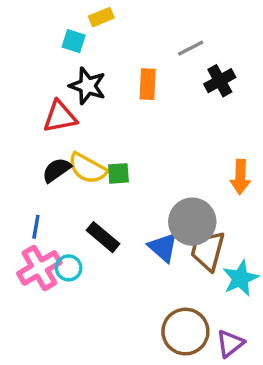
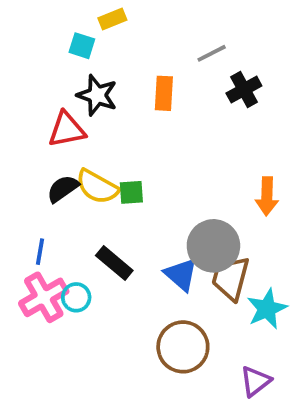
brown circle: (185, 332) -> (183, 347), moved

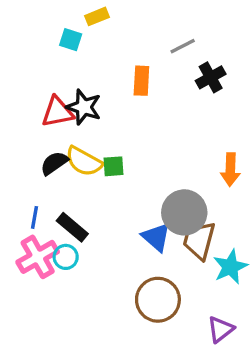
black star: (97, 95) -> (84, 107), moved
black rectangle: (114, 263) -> (72, 227), moved

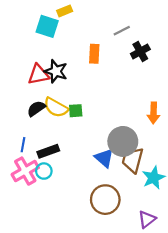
cyan square: (71, 40) -> (47, 26), size x1.5
black rectangle: (72, 227) -> (48, 151), turned -60

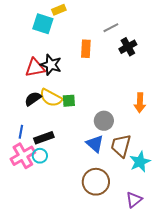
gray circle: (123, 141) -> (104, 121), moved, size x0.7

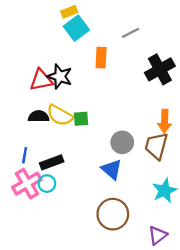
cyan square: (43, 24) -> (76, 28), moved, turned 35
black cross: (128, 47) -> (160, 69), moved, size x1.4
black semicircle: (33, 99) -> (39, 116), turned 36
brown trapezoid: (121, 146) -> (156, 146), moved

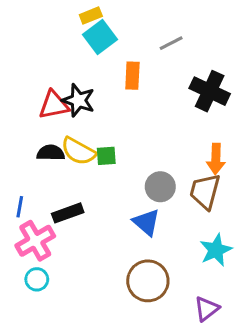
black cross: (160, 69) -> (210, 91), turned -36
blue line: (25, 155) -> (20, 207), moved
cyan circle: (47, 184) -> (37, 279), moved

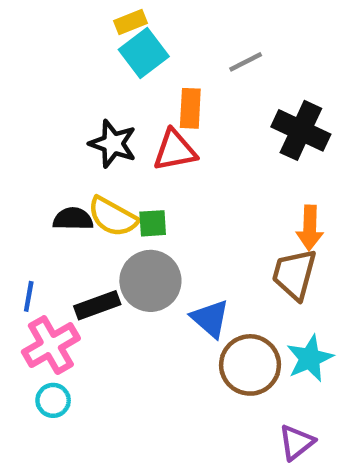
red triangle: (54, 105) -> (175, 150), moved
gray circle: (160, 187) -> (150, 281), moved, size x1.4
brown circle: (148, 281) -> (250, 365), moved

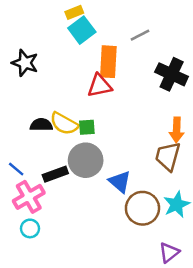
orange rectangle: (190, 108) -> (108, 62), size x1.4
black star: (113, 144) -> (25, 63), moved
blue line: (29, 296) -> (16, 169), turned -60

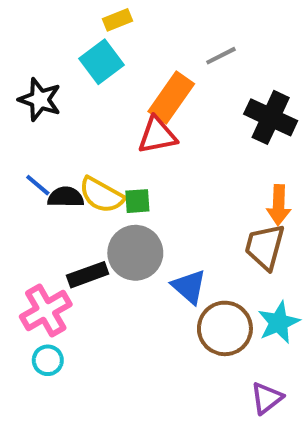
cyan square: (82, 30) -> (102, 62), moved
orange rectangle: (108, 62) -> (171, 98), turned 32
blue line: (16, 169) -> (38, 185), moved

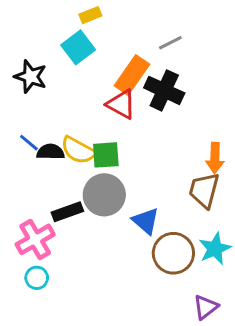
black cross: (271, 117) -> (164, 90), moved
red triangle: (157, 135) -> (121, 104), turned 40
green square: (137, 201) -> (106, 155), size x1.4

